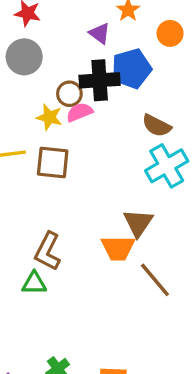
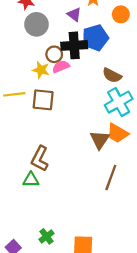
gray circle: (24, 57) -> (36, 24), moved
orange trapezoid: (118, 248) -> (117, 133), moved, turned 30
brown line: (155, 280) -> (111, 178), turned 60

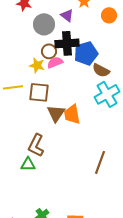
gray circle: (36, 24) -> (44, 24), moved
blue pentagon: (95, 38) -> (86, 53), moved
orange trapezoid: (117, 133) -> (72, 114), moved, turned 50
brown triangle: (100, 140) -> (56, 113), moved

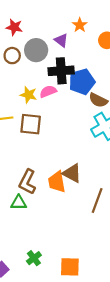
brown circle: (49, 51) -> (12, 56), moved
brown triangle: (56, 113) -> (72, 173), moved, turned -36
orange trapezoid: (72, 114) -> (57, 182), moved

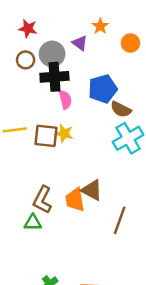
black cross: (61, 71) -> (54, 77), moved
pink semicircle: (48, 92) -> (65, 100), turned 98
yellow star: (28, 95) -> (64, 133), moved

